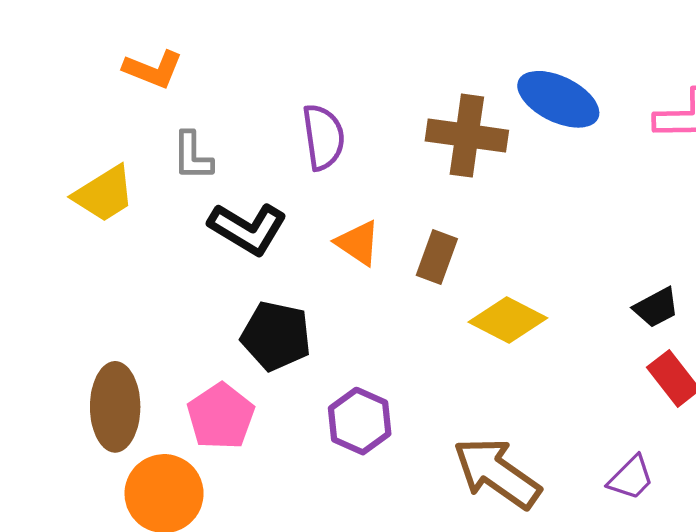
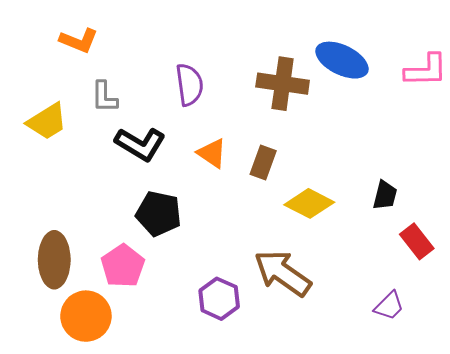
black trapezoid: (656, 307) -> (385, 195), moved, turned -48
purple hexagon: (360, 421) -> (219, 299), moved
brown arrow: (497, 473) -> (283, 273), moved

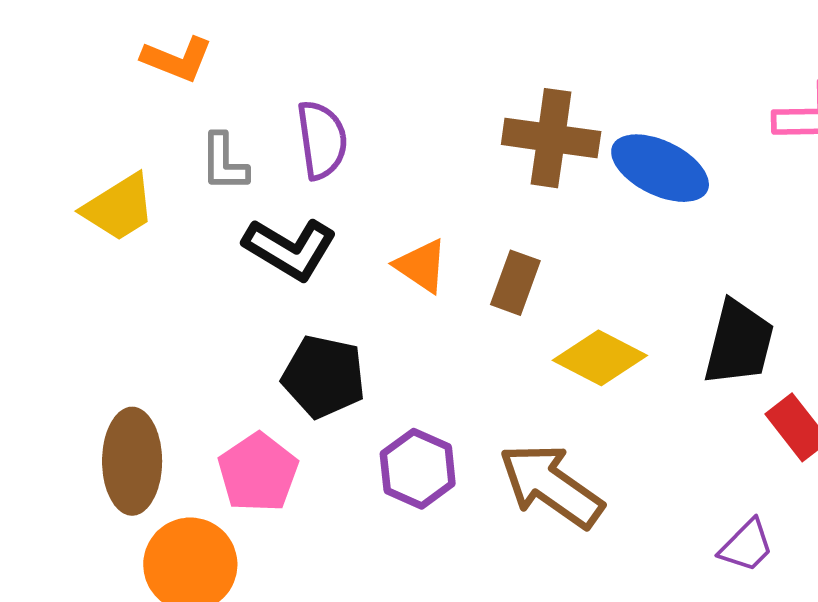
blue ellipse: (342, 60) -> (660, 168), moved
purple semicircle: (189, 85) -> (322, 140), moved
black trapezoid: (385, 195) -> (739, 343), size x1.6
purple hexagon: (219, 299) -> (418, 469), moved

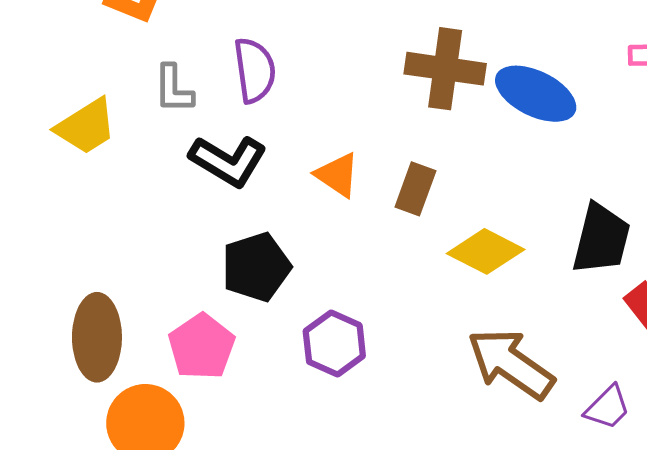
black pentagon: (324, 377) -> (256, 267), turned -30
brown arrow: (551, 486) -> (511, 364), moved

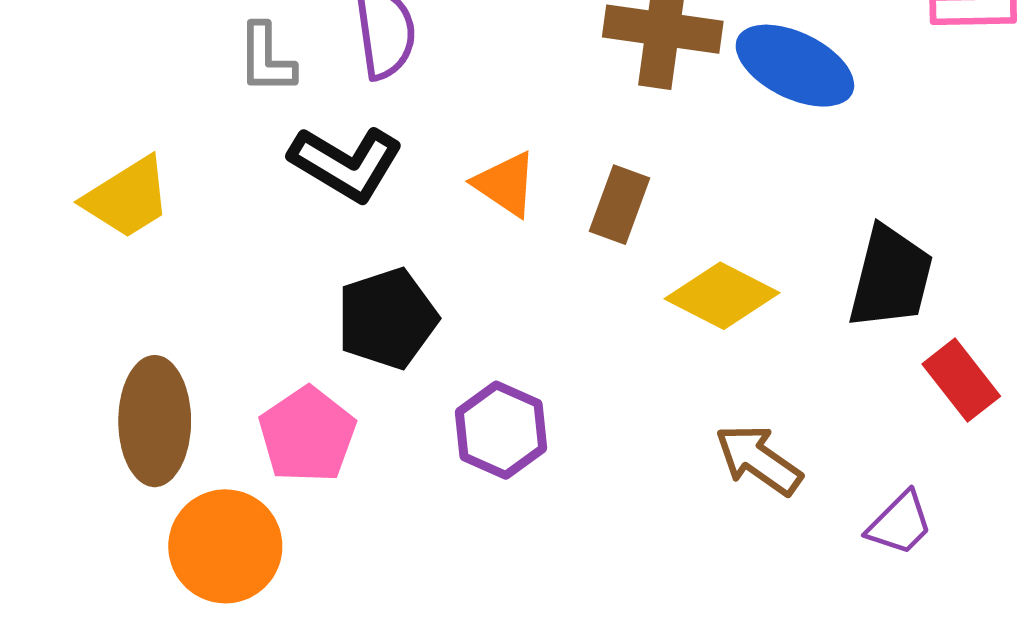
yellow trapezoid: (86, 126) -> (127, 198), moved
brown arrow: (511, 364) -> (758, 460), size x0.7

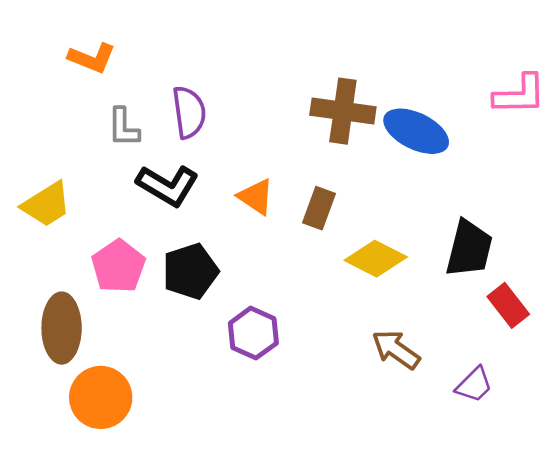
pink pentagon: (307, 435) -> (118, 266), moved

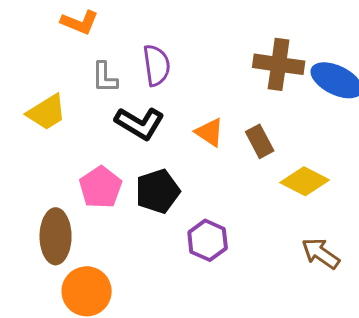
yellow trapezoid: (46, 204) -> (47, 112), moved
brown rectangle: (319, 208) -> (260, 141), turned -48

